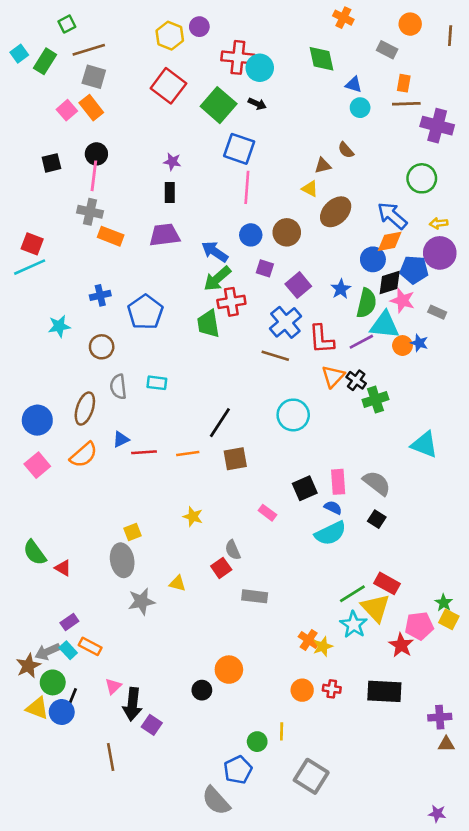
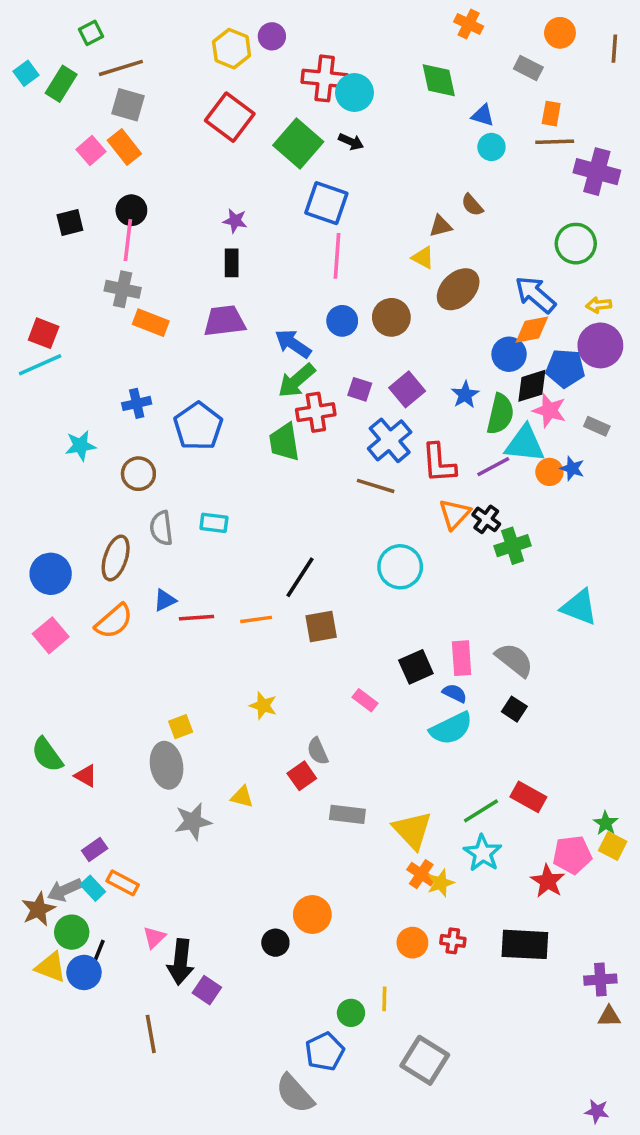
purple square: (265, 268) -> (360, 389), moved
yellow triangle: (375, 608) -> (412, 830), moved

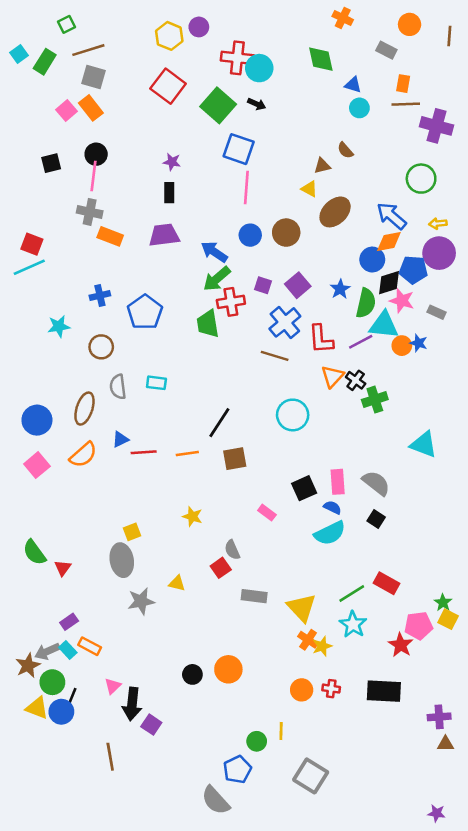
red triangle: (86, 776) -> (63, 568), turned 36
black circle: (275, 943) -> (192, 674), moved

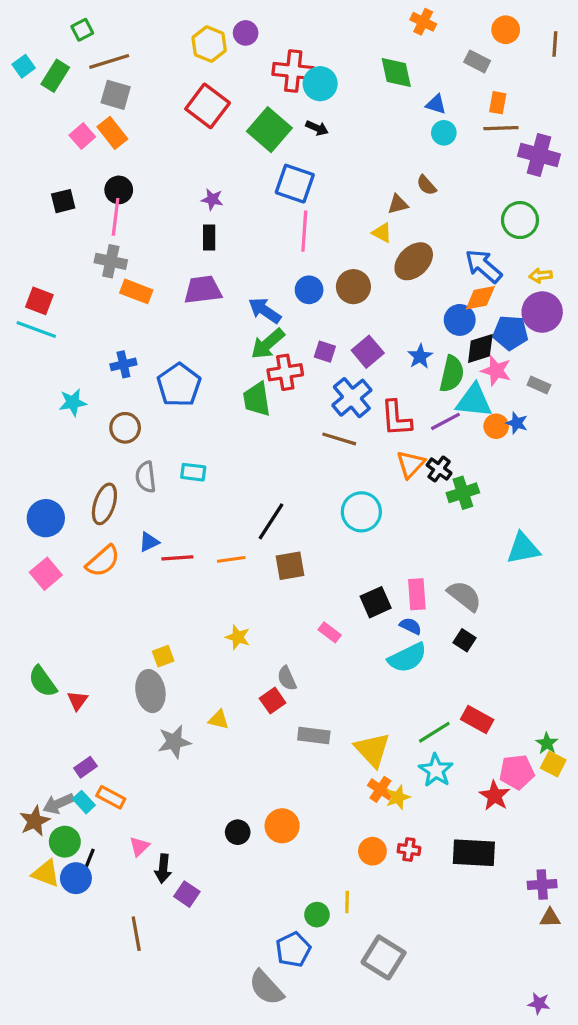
cyan line: (29, 267) -> (36, 329), turned 44
cyan triangle: (424, 445) -> (523, 548), turned -32
black arrow: (132, 704) -> (163, 869), size x0.7

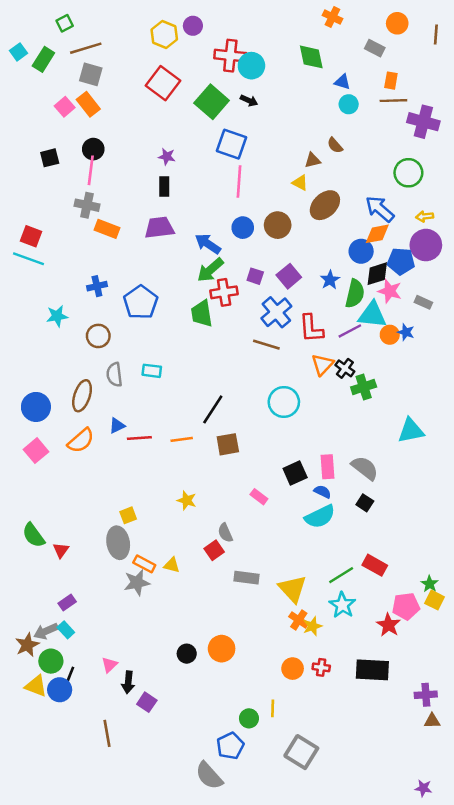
orange rectangle: (111, 797) -> (144, 564), moved

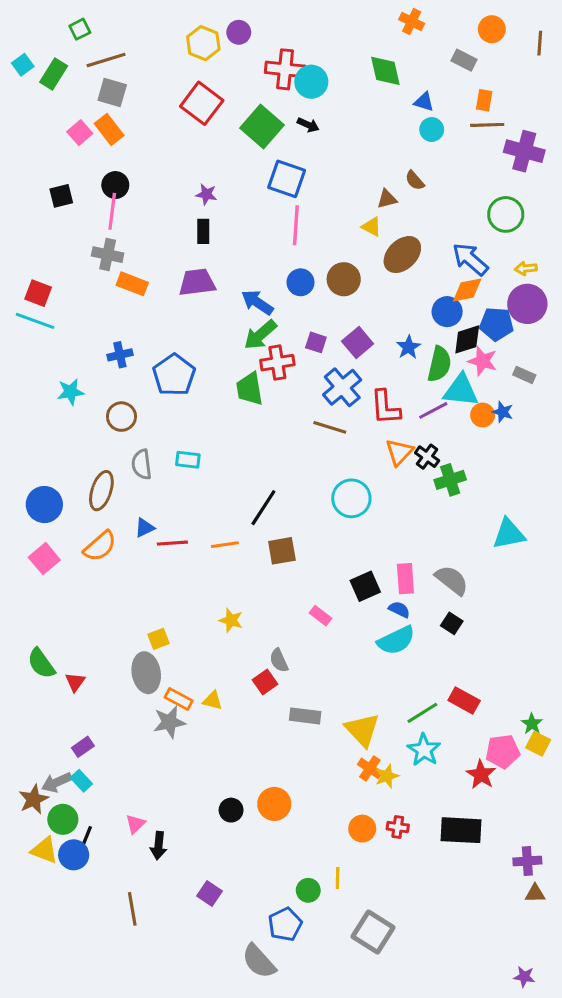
purple square: (147, 702) -> (209, 893), moved

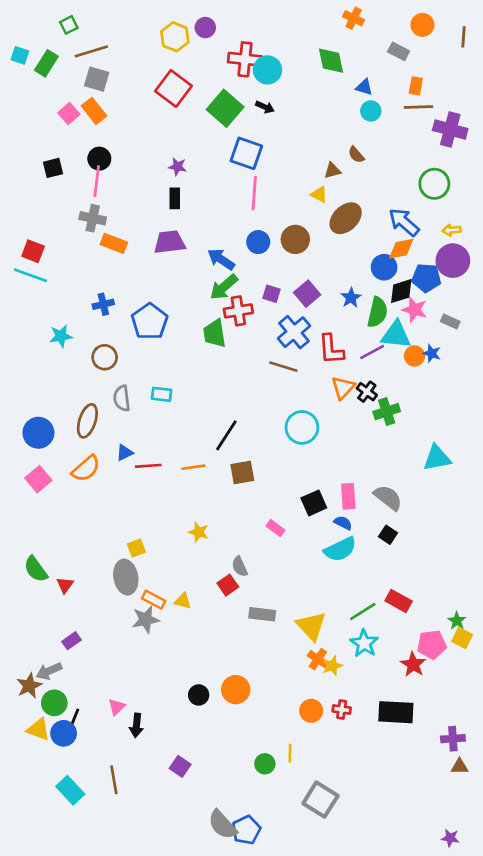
cyan square: (23, 65) -> (20, 55), turned -36
cyan rectangle: (81, 781) -> (70, 790), moved, size x1.5
blue pentagon: (285, 924) -> (246, 830), moved

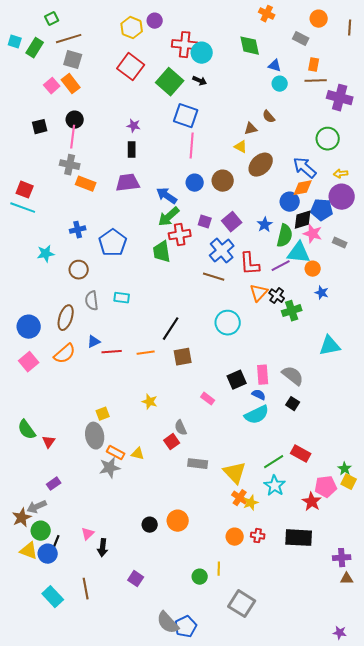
blue star: (432, 353) -> (322, 293), moved

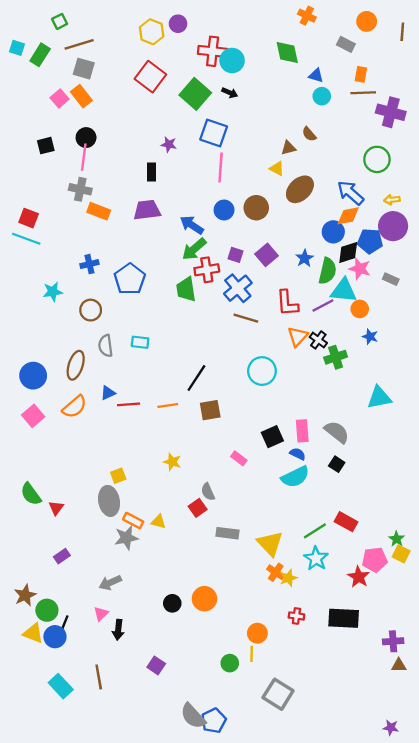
purple star: (134, 126) -> (169, 144), moved
blue cross: (222, 251) -> (238, 288), moved
gray arrow: (37, 507) -> (110, 583), moved
orange circle: (235, 537) -> (257, 633), moved

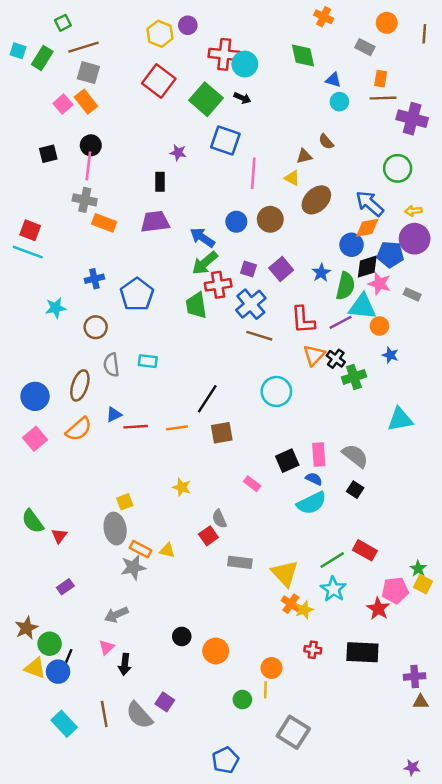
pink line: (221, 167) -> (253, 173), moved
orange circle: (204, 599) -> (216, 651), moved
gray semicircle: (193, 716) -> (139, 715), moved

